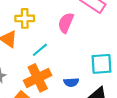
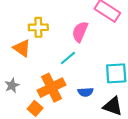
cyan line: (40, 50) -> (68, 58), moved

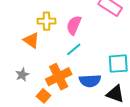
pink semicircle: (80, 32) -> (74, 25), moved
blue semicircle: (85, 92) -> (90, 81), size x1.5

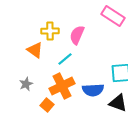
cyan line: (74, 49) -> (65, 59), moved

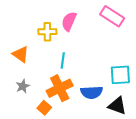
pink semicircle: (77, 35) -> (69, 21), moved
orange triangle: (35, 50) -> (21, 54), moved
cyan line: (65, 59) -> (63, 60), turned -42

